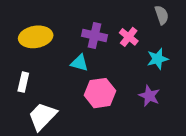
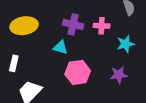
pink cross: (129, 37) -> (102, 26), turned -35
purple star: (149, 96) -> (119, 75), turned -30

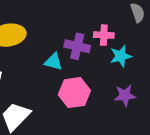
purple cross: (73, 25) -> (77, 46), moved
cyan star: (126, 44) -> (121, 56), moved

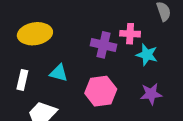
cyan star: (121, 56) -> (147, 55), turned 30
cyan triangle: (53, 62) -> (59, 73), moved

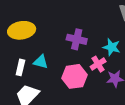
pink cross: (130, 34) -> (98, 64), moved, turned -35
white rectangle: (22, 80) -> (20, 67), moved

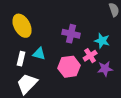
yellow ellipse: (22, 30) -> (22, 26), turned 70

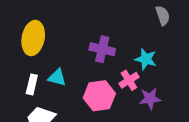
yellow ellipse: (22, 26) -> (33, 38), turned 40

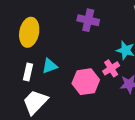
purple cross: (102, 49) -> (88, 20), moved
cyan triangle: (57, 77) -> (50, 66), turned -35

